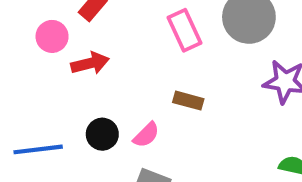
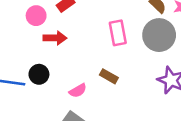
black circle: (102, 134) -> (39, 74), moved

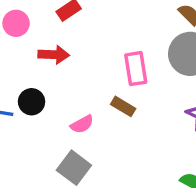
pink circle: (36, 16) -> (16, 23), moved
pink rectangle: (118, 33) -> (136, 69), moved

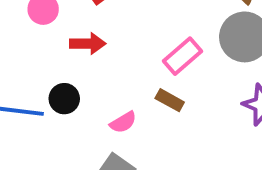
pink rectangle: (136, 69) -> (183, 56), turned 60

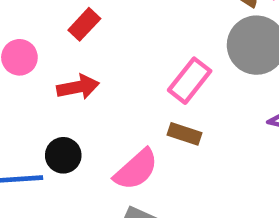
pink semicircle: (123, 122) -> (136, 170), size x1.5

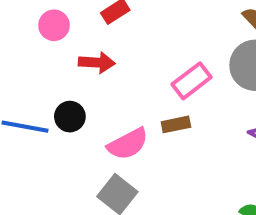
brown rectangle: (185, 134) -> (176, 124), turned -44

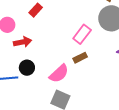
red arrow: (97, 63) -> (23, 42), moved

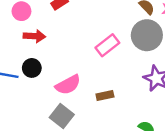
brown rectangle: (80, 58) -> (105, 95), moved

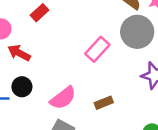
red arrow: (34, 36) -> (19, 53), turned -145

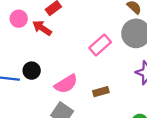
red arrow: (19, 53) -> (42, 28), moved

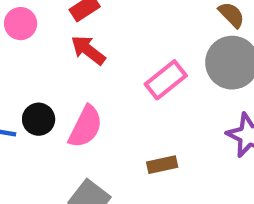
red arrow: (42, 28) -> (88, 50), moved
pink semicircle: (66, 84) -> (85, 127), moved, turned -35

